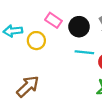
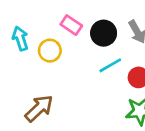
cyan arrow: (13, 31) -> (20, 38), turned 78
cyan line: (84, 52) -> (110, 65), turned -36

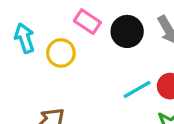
cyan line: (110, 65) -> (137, 89), moved

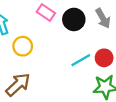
yellow circle: (61, 53) -> (23, 46), moved

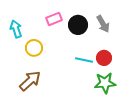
pink rectangle: (46, 12) -> (54, 19), turned -56
cyan line: (81, 60) -> (84, 60), turned 42

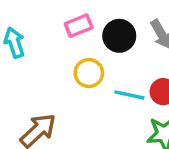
yellow circle: (34, 48) -> (89, 73), moved

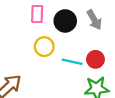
pink rectangle: (79, 26) -> (37, 14), turned -66

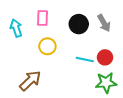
pink rectangle: (37, 14) -> (42, 18), moved
yellow circle: (44, 47) -> (47, 46), moved

